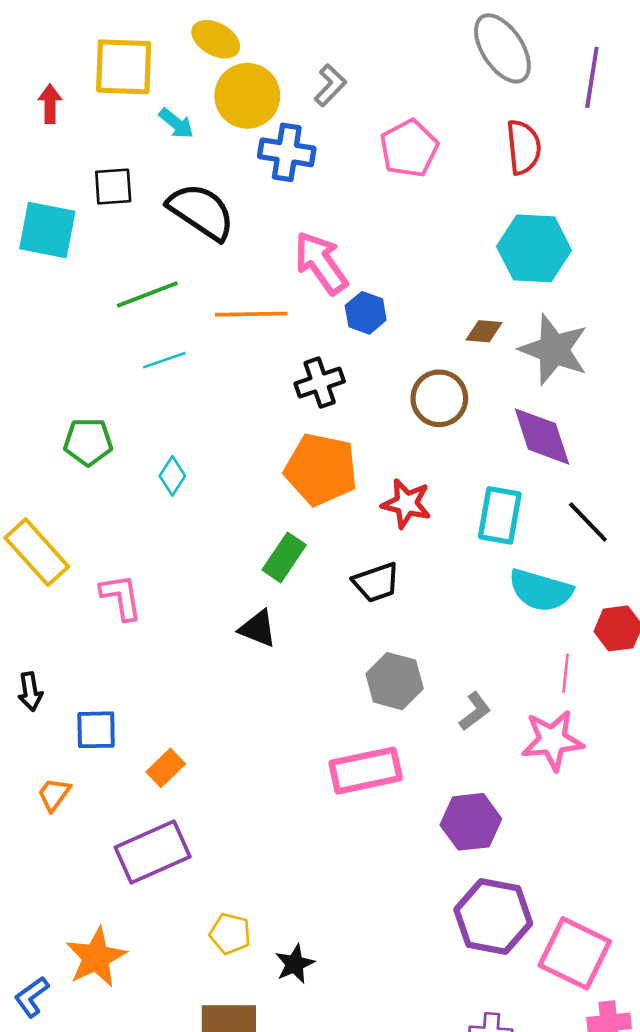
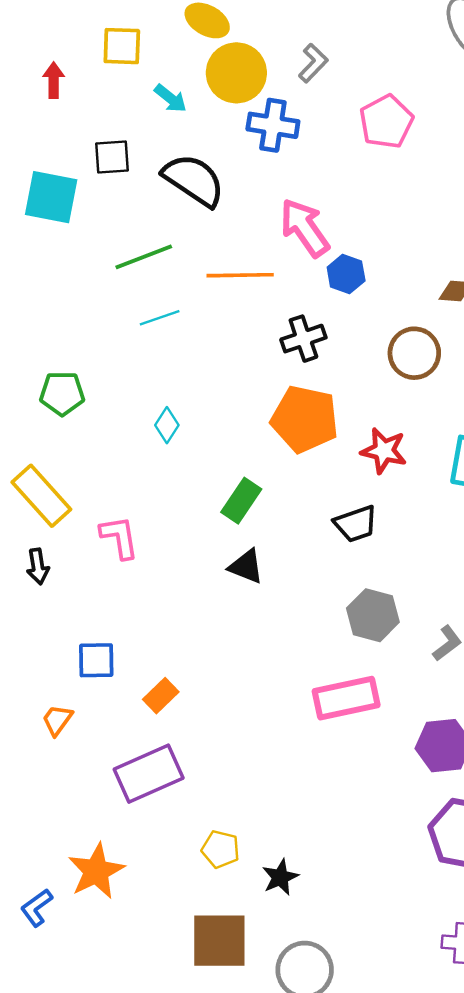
yellow square: (124, 67) -> (122, 46), size x0.7
green pentagon: (88, 442) -> (62, 393), moved
green rectangle: (284, 557) -> (241, 501), moved
black arrow: (30, 692) -> (38, 566), moved

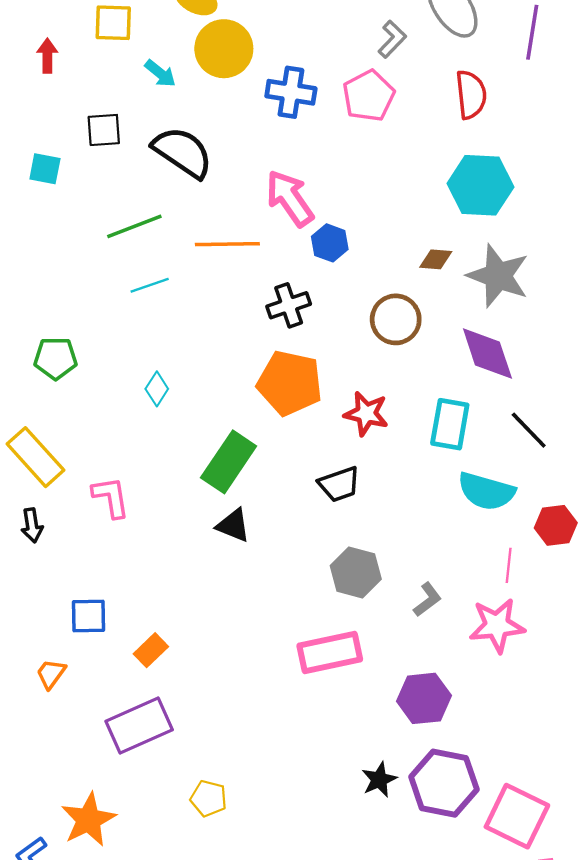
gray L-shape: (313, 63) -> (392, 39), moved
blue cross: (273, 125) -> (291, 92), moved
cyan square: (51, 197) -> (45, 169), size x0.6
green rectangle: (241, 501) -> (229, 462), size x1.4
black star: (280, 877) -> (379, 780), moved

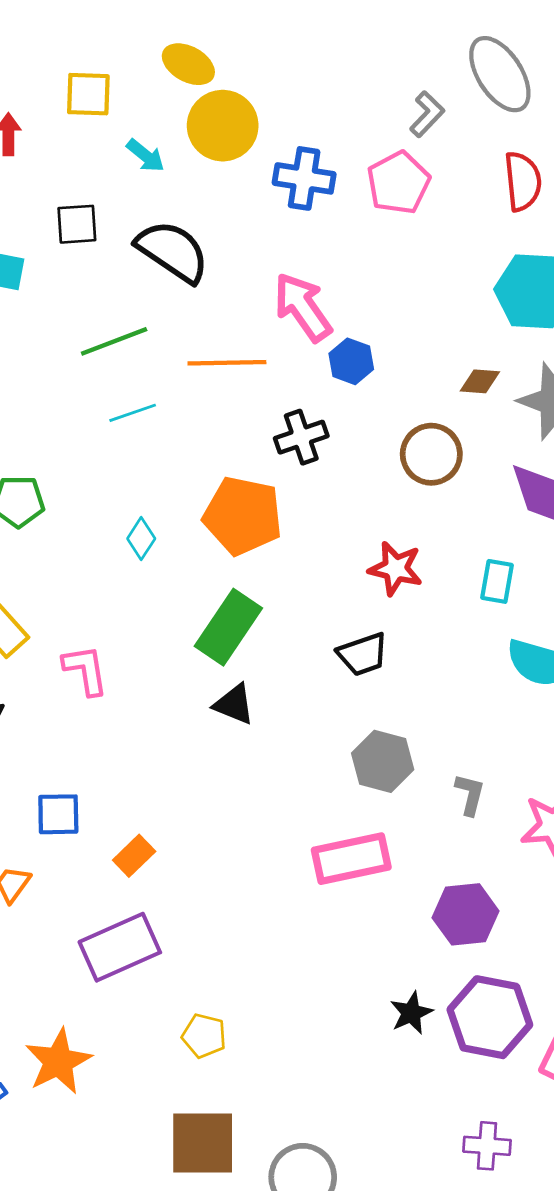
orange pentagon: (290, 383) -> (243, 516), moved
cyan rectangle: (450, 424) -> (497, 581), size x0.7
gray L-shape: (427, 600) -> (470, 794), turned -39

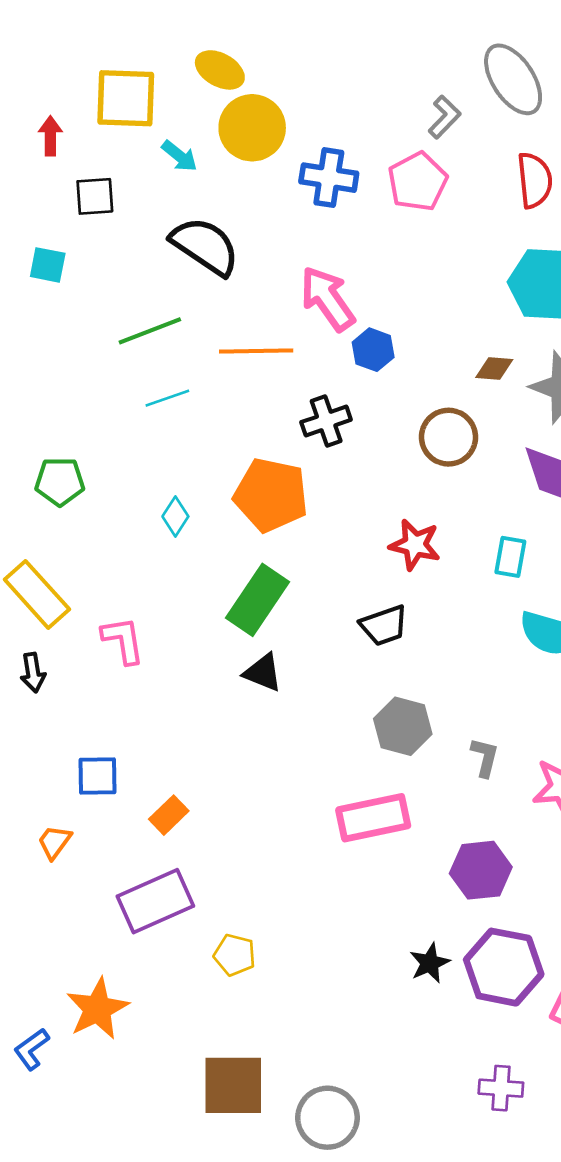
yellow square: (88, 94) -> (126, 98), size x1.4
black square: (77, 224) -> (95, 196), moved
yellow pentagon: (204, 1036) -> (235, 955), moved

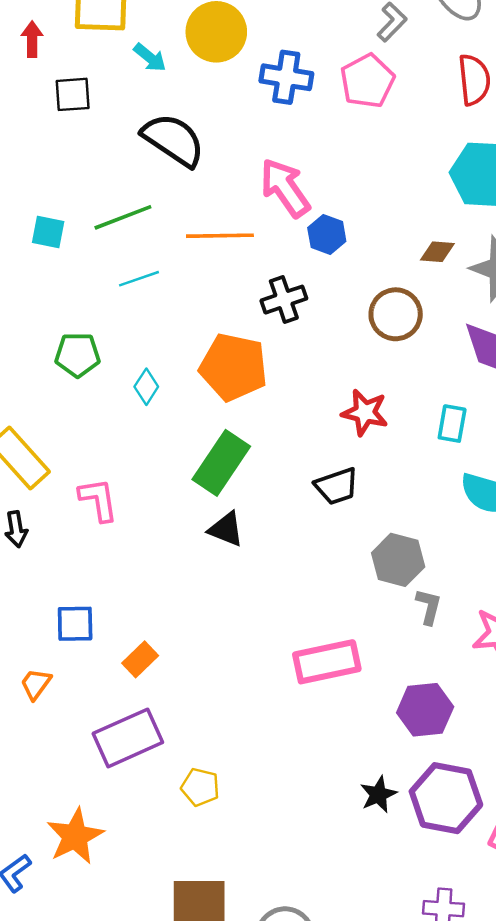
cyan square: (48, 265) -> (48, 232), moved
green pentagon: (60, 482) -> (78, 355), moved
gray hexagon: (403, 726) -> (398, 560), moved

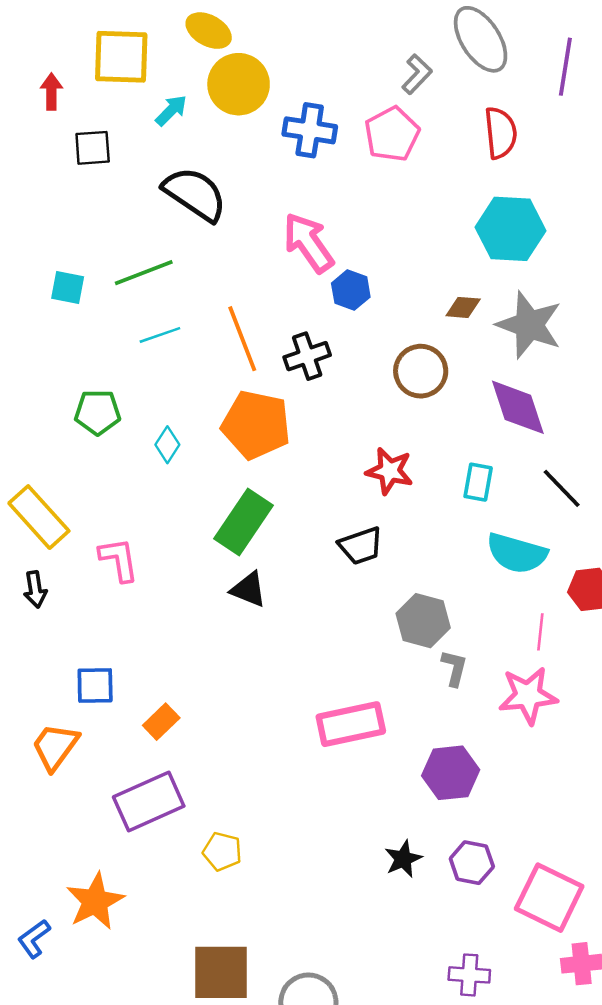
cyan arrow: (150, 58) -> (171, 110), turned -84
orange line: (220, 236) -> (242, 339), moved, turned 70
orange trapezoid: (36, 684) -> (55, 747), size x1.5
purple hexagon: (446, 798) -> (472, 863), size x0.6

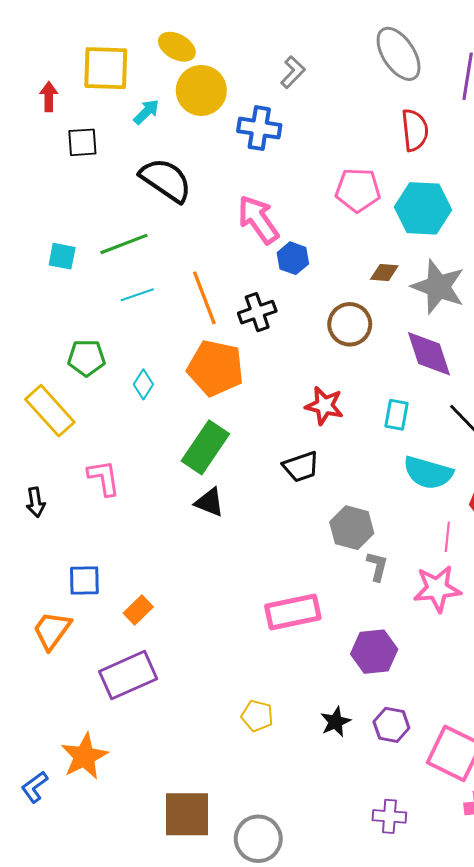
gray L-shape: (417, 74) -> (293, 72), moved
pink pentagon: (392, 134) -> (358, 190), moved, turned 30
yellow rectangle: (39, 517) -> (50, 411), moved
yellow pentagon: (222, 851) -> (257, 716), moved

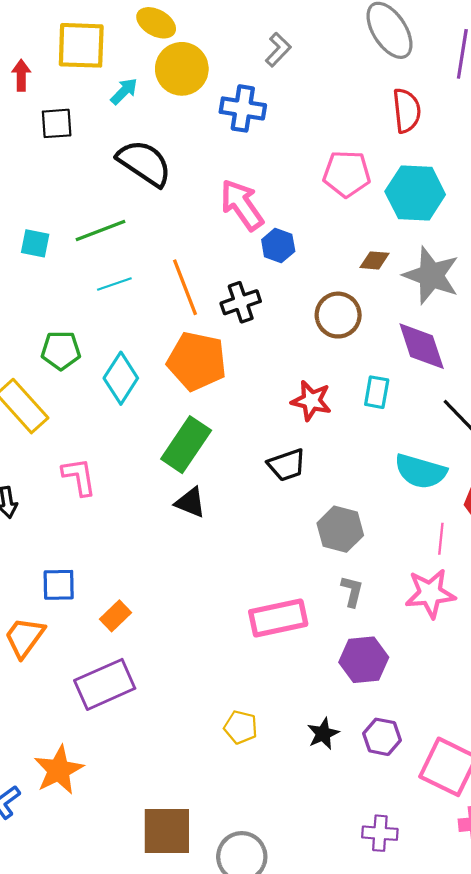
cyan diamond: (143, 384) -> (121, 378), size x1.6
cyan rectangle: (397, 415) -> (377, 392), moved
gray L-shape: (377, 566) -> (352, 591), moved

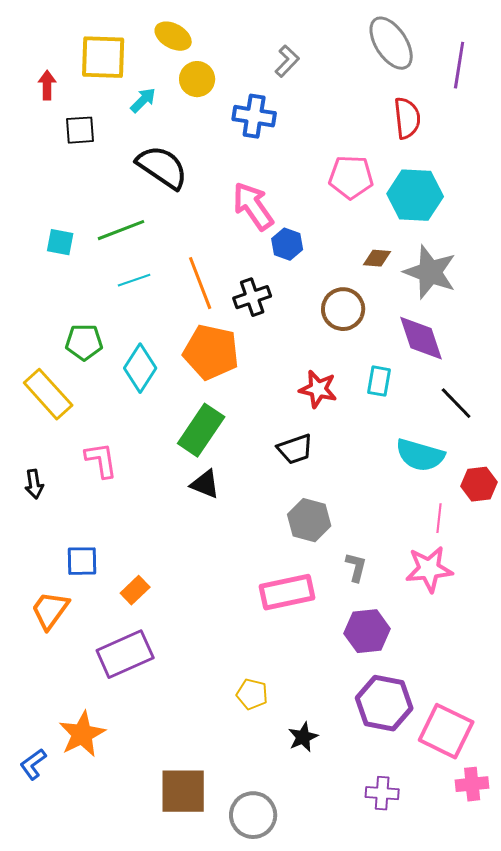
yellow circle: (182, 69) -> (197, 79), size x0.7
gray hexagon: (340, 529) -> (309, 520), moved
black star: (323, 734) -> (303, 737), moved
purple hexagon: (382, 737) -> (384, 703), size x1.6

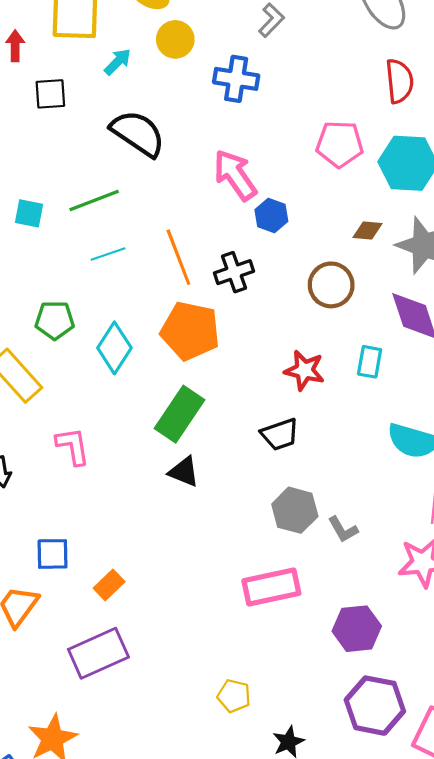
gray L-shape: (356, 567) -> (343, 529), moved, turned 136

